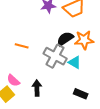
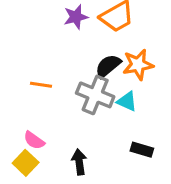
black arrow: (37, 88) -> (79, 162), moved

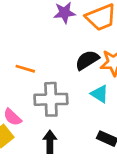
gray cross: (95, 95) -> (51, 99), moved, turned -32

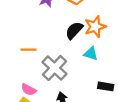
gray cross: (51, 99) -> (54, 68), turned -30

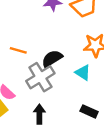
black semicircle: (74, 30) -> (52, 59), moved

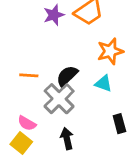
black rectangle: (89, 111) -> (119, 124), turned 63

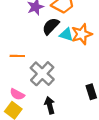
black semicircle: (67, 76) -> (51, 26), moved
cyan triangle: (103, 83) -> (66, 35), moved

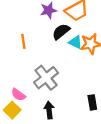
orange line: (17, 56) -> (23, 41), moved, turned 72

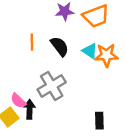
black semicircle: (61, 32) -> (60, 46), moved, turned 84
black arrow: (49, 110) -> (30, 109), moved

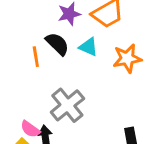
black semicircle: (60, 46) -> (57, 44), moved
cyan triangle: (90, 51) -> (88, 47), moved

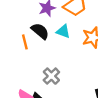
gray cross: (67, 105) -> (51, 76), size x0.7

